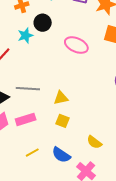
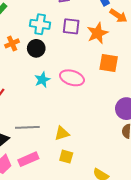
black circle: (43, 23) -> (36, 48), moved
cyan star: (25, 35) -> (42, 80), moved

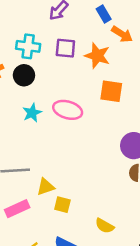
orange star: (98, 33) -> (97, 56), turned -30
yellow triangle: (62, 133) -> (46, 187), moved

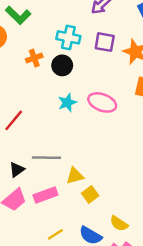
yellow square: (62, 205) -> (90, 194), turned 35
yellow semicircle: (105, 226) -> (119, 224), moved

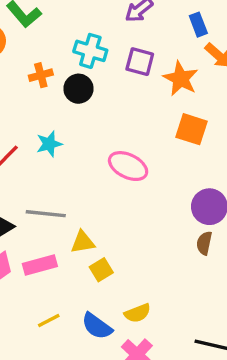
pink ellipse: (102, 102) -> (128, 166), moved
cyan star: (67, 103) -> (49, 144), moved
yellow semicircle: (119, 224) -> (137, 313), turned -60

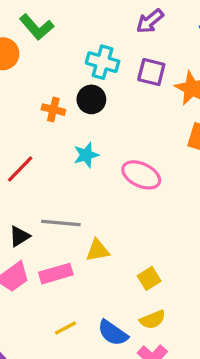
orange cross: (41, 75) -> (53, 110), moved, turned 30
cyan star: (49, 144) -> (86, 155), moved
yellow square: (101, 270) -> (149, 278), moved

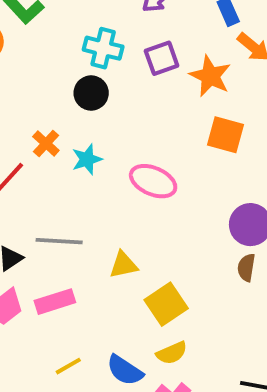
purple square: (151, 72) -> (162, 58), turned -32
orange cross: (53, 110) -> (46, 143), moved, turned 30
yellow triangle: (98, 250) -> (123, 265), moved
yellow square: (149, 278) -> (166, 304), size x1.5

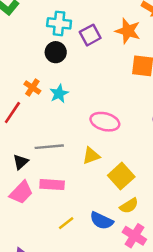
purple square: (162, 58) -> (90, 35), moved
pink ellipse: (153, 181) -> (105, 122), moved
pink rectangle: (55, 302) -> (52, 185), turned 30

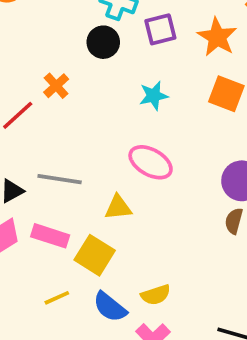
cyan star: (59, 94) -> (154, 96), moved
yellow square: (121, 176) -> (95, 255), moved, turned -30

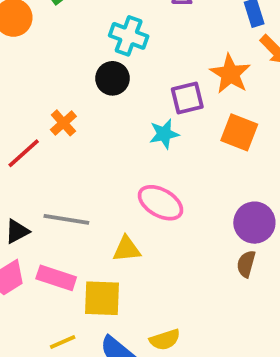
purple square: (160, 29) -> (187, 98), moved
yellow square: (95, 255) -> (102, 298), turned -30

